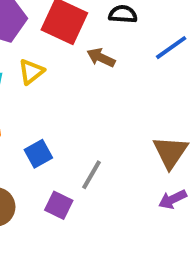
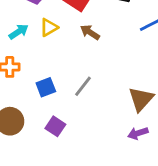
brown arrow: (101, 58) -> (90, 32), moved
gray line: (92, 175) -> (83, 86), moved

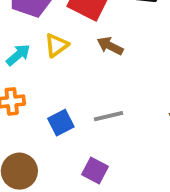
gray line: (83, 86) -> (109, 116), turned 45
purple square: (55, 126) -> (95, 170), moved

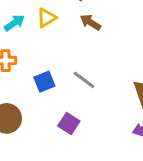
gray line: (109, 116) -> (84, 80), turned 45

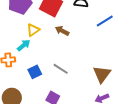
cyan arrow: (14, 23) -> (24, 45), moved

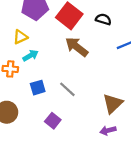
yellow triangle: (33, 30) -> (20, 37), moved
brown arrow: (62, 31) -> (77, 47), size x1.5

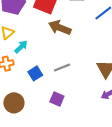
gray line: (67, 89) -> (62, 68), turned -49

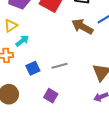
brown arrow: (60, 28) -> (82, 27), moved

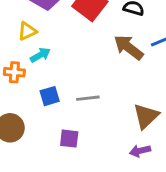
purple square: (51, 96) -> (69, 139), turned -32

